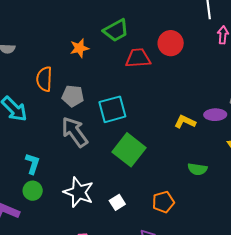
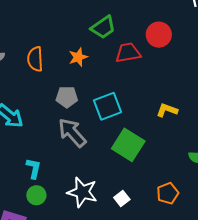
orange star: (79, 48) -> (78, 57), moved
orange semicircle: (44, 79) -> (35, 59), moved
yellow L-shape: (185, 122) -> (167, 110), moved

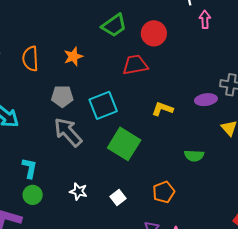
green trapezoid: (103, 27) -> (114, 25), moved
red trapezoid: (128, 53) -> (135, 65), moved
white star: (82, 192) -> (78, 191), size x0.6

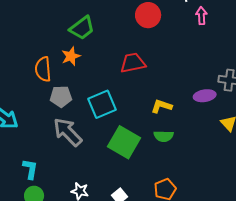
green trapezoid: (114, 25) -> (82, 28), moved
red circle: (154, 33) -> (148, 15), moved
orange semicircle: (30, 59) -> (43, 69), moved
green semicircle: (194, 156) -> (164, 136), moved

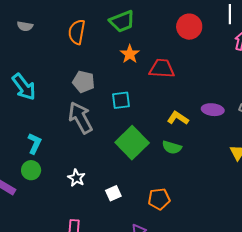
orange star: (71, 56) -> (130, 54), moved, turned -30
orange semicircle: (43, 69) -> (77, 32), moved
purple ellipse: (205, 96) -> (213, 110), moved
cyan square: (102, 104) -> (121, 100), size x0.7

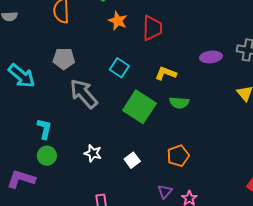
red trapezoid: (162, 69) -> (152, 28), turned 100
gray pentagon: (84, 82) -> (64, 59), moved
cyan square: (121, 100) -> (119, 68), turned -36
yellow L-shape: (178, 118) -> (166, 73), moved

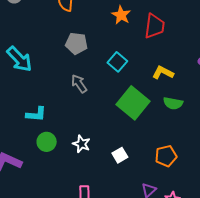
gray pentagon: (64, 59) -> (76, 43), moved
gray arrow: (84, 94) -> (79, 84), size x0.6
cyan L-shape: (44, 129) -> (36, 114), turned 75
green circle: (47, 156) -> (47, 142), moved

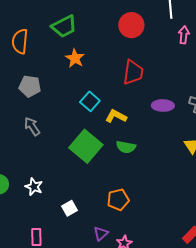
red trapezoid: (155, 26) -> (133, 72), moved
cyan square: (117, 62) -> (90, 101), moved
white square: (120, 155) -> (69, 208), moved

